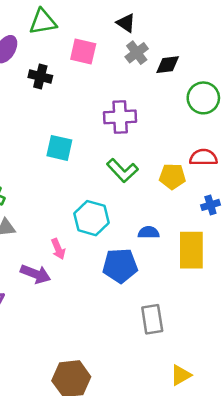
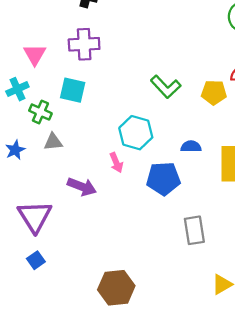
purple cross: (120, 117) -> (84, 44), moved
cyan square: (59, 148) -> (73, 90), moved
pink arrow: (58, 249) -> (116, 163), moved

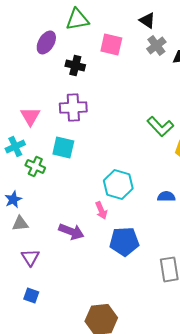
green L-shape: (166, 87) -> (160, 126), moved
gray triangle: (53, 142) -> (20, 223), moved
blue pentagon: (163, 179) -> (124, 241), moved
purple triangle: (35, 217) -> (30, 257), size x0.6
blue square: (36, 260) -> (31, 295), turned -35

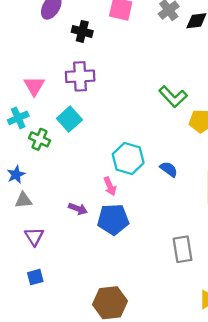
cyan square: (63, 147) -> (69, 119), turned 35
blue semicircle: (166, 196) -> (169, 169), moved, turned 36
purple arrow: (71, 231) -> (78, 209), size x0.7
blue pentagon: (124, 241) -> (113, 219), moved
blue square: (31, 295) -> (35, 277), turned -35

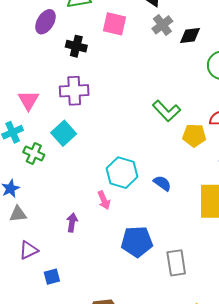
purple arrow: (78, 209) -> (72, 223), turned -102
blue pentagon: (113, 219) -> (137, 242), moved
purple triangle: (34, 236) -> (28, 250), turned 36
blue square: (35, 277) -> (52, 277), moved

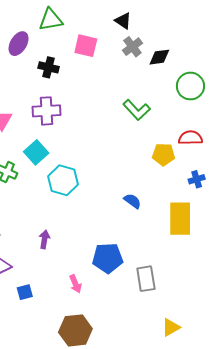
green L-shape: (167, 111) -> (137, 110), moved
cyan hexagon: (122, 173) -> (63, 180), moved
pink arrow: (104, 200) -> (75, 284), moved

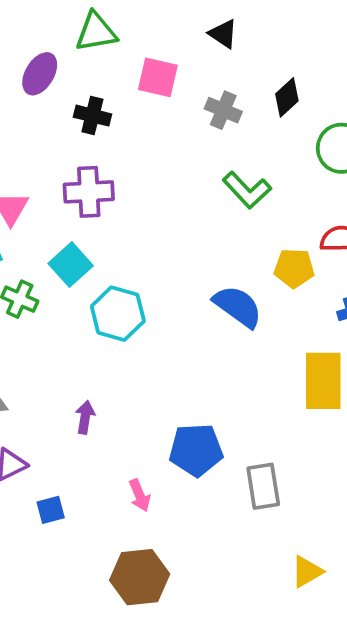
gray cross: (132, 47) -> (223, 110), moved, turned -30
black diamond: (159, 57) -> (287, 97), turned -35
blue semicircle: (132, 201) -> (238, 306), moved, size x1.6

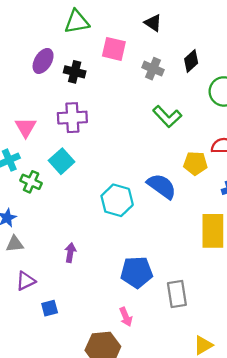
purple ellipse: (40, 74) -> (43, 61), moved
cyan hexagon: (118, 314) -> (117, 200), moved
pink arrow: (140, 495) -> (126, 317), moved

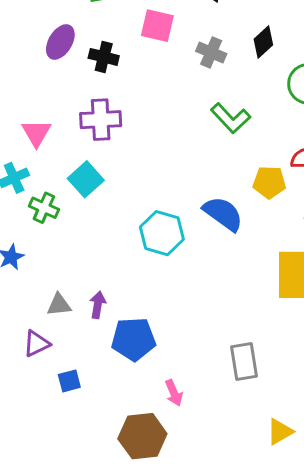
gray triangle: (15, 244) -> (59, 305), moved
blue pentagon: (137, 272) -> (134, 339), moved

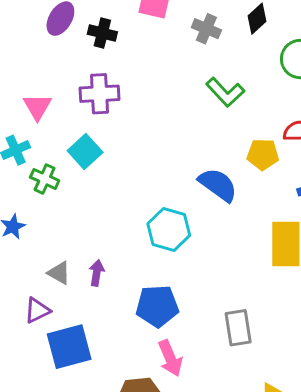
cyan hexagon: (162, 233) -> (169, 230), moved
gray triangle: (59, 305) -> (59, 273), turned 35
blue pentagon: (134, 339) -> (157, 306), moved
blue square: (69, 381) -> (69, 347), size x2.0
pink arrow: (174, 393) -> (170, 358), size x1.4

